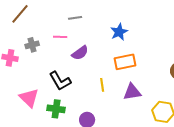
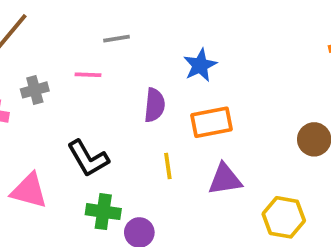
purple semicircle: (80, 53) -> (155, 105), moved, turned -48
pink triangle: (29, 98) -> (29, 191), turned -30
green cross: (56, 109) -> (103, 212), moved

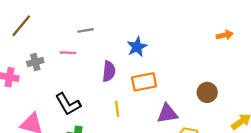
purple triangle: (225, 179) -> (167, 113), moved

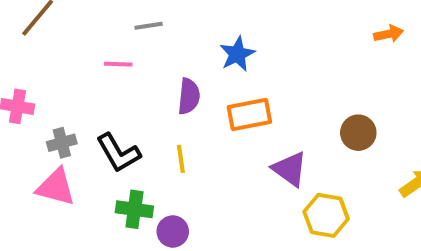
gray cross: (35, 62) -> (62, 143), moved
yellow line: (117, 109) -> (181, 159), moved
purple triangle: (167, 113) -> (290, 169), turned 45

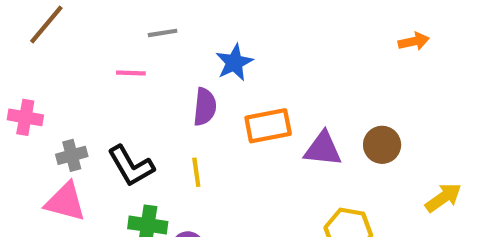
blue star: (237, 54) -> (234, 63), moved
purple triangle: (290, 169) -> (323, 149), moved, turned -30

